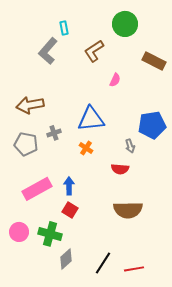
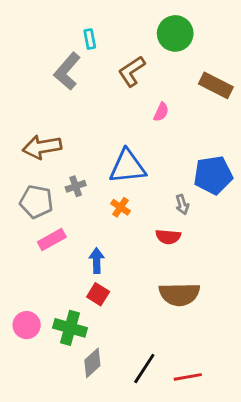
pink rectangle: (37, 189) -> (52, 240), moved, size x0.7

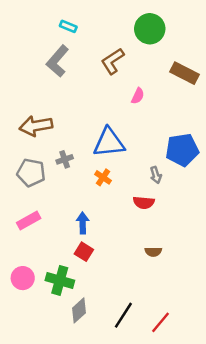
cyan rectangle: (90, 39) -> (68, 26), moved, turned -56
pink rectangle: (52, 240) -> (29, 221), moved
brown semicircle: (179, 294) -> (153, 252), size x0.5
red line: (188, 377) -> (161, 322), turned -40

